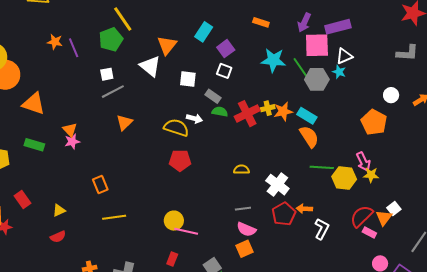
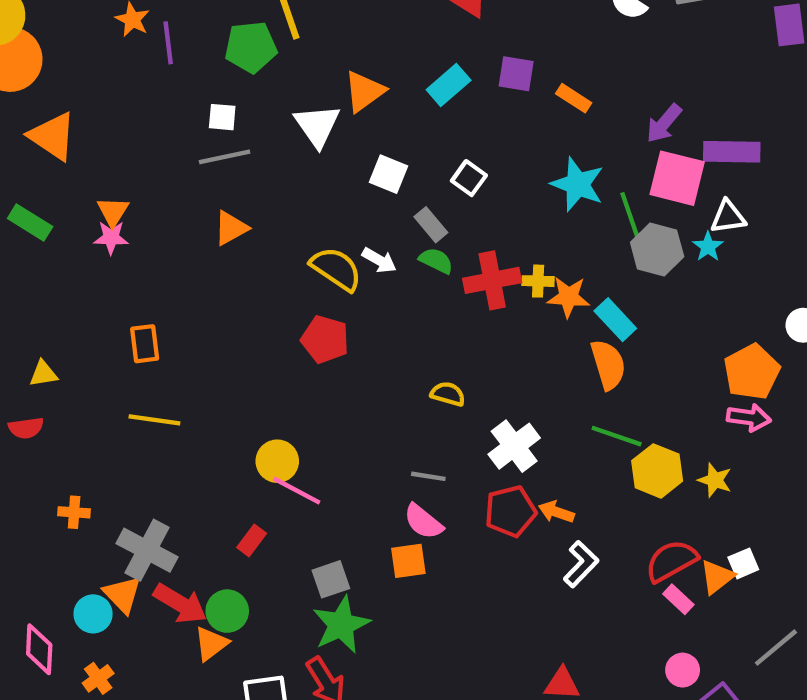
purple square: (226, 49) -> (516, 74), moved, turned 30
pink arrow: (363, 162) -> (749, 417), moved, turned -72

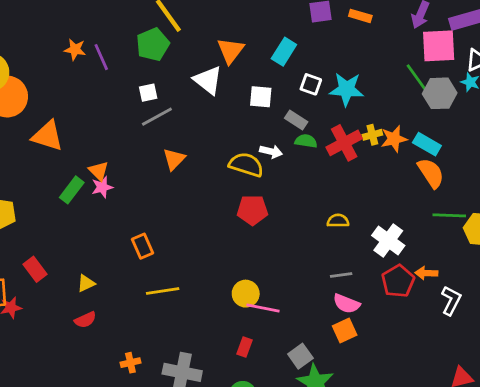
cyan rectangle: (449, 85) -> (284, 52), moved
cyan star: (578, 184) -> (347, 89), moved
green rectangle: (30, 223) -> (72, 190), moved, turned -68

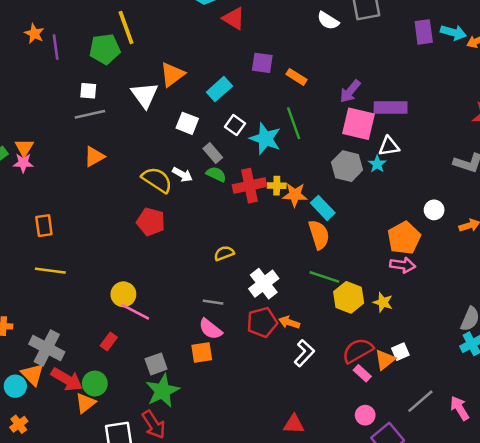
green line: (418, 79) -> (294, 123), moved
yellow semicircle: (338, 221) -> (224, 253), turned -36

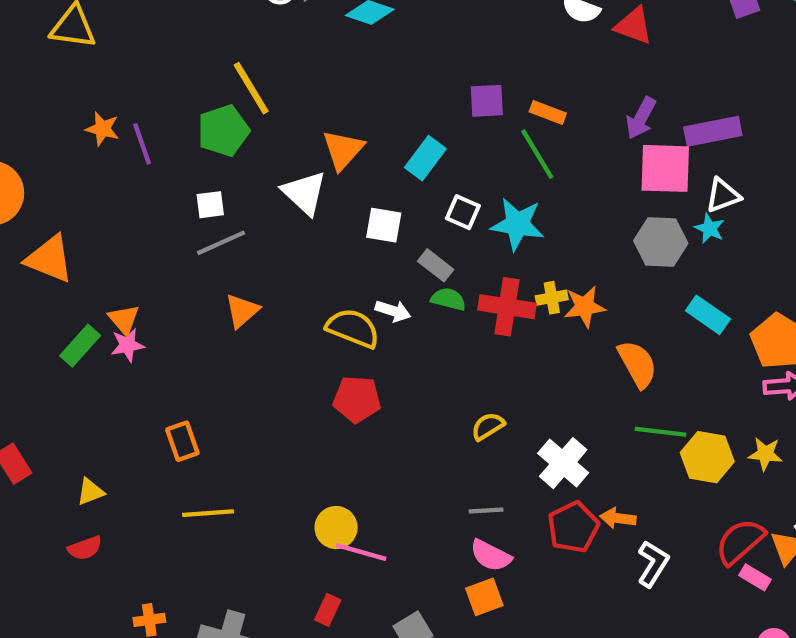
red triangle: (234, 19) -> (634, 26), moved
green line: (294, 123) -> (537, 154), moved
red cross: (250, 186) -> (507, 307), turned 32
cyan rectangle: (323, 208) -> (708, 315), moved

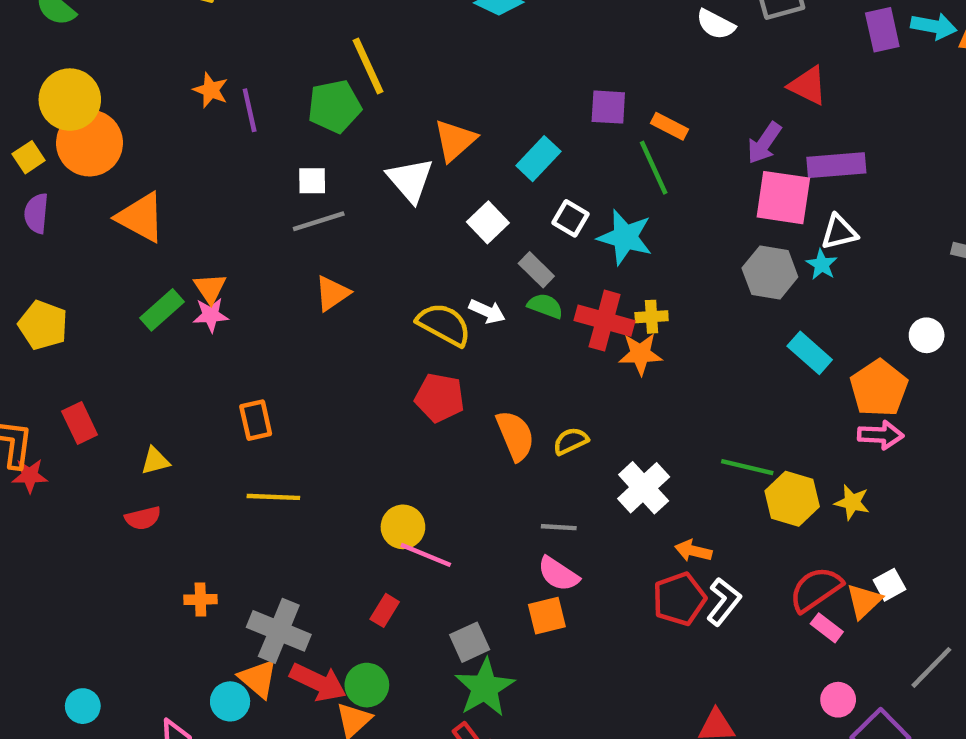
red triangle: (634, 26) -> (808, 85), moved
white square: (384, 225) -> (488, 222), turned 30
orange star: (585, 307) -> (640, 354), moved
orange semicircle: (637, 364) -> (515, 436), moved
red pentagon: (573, 527) -> (679, 599), moved

